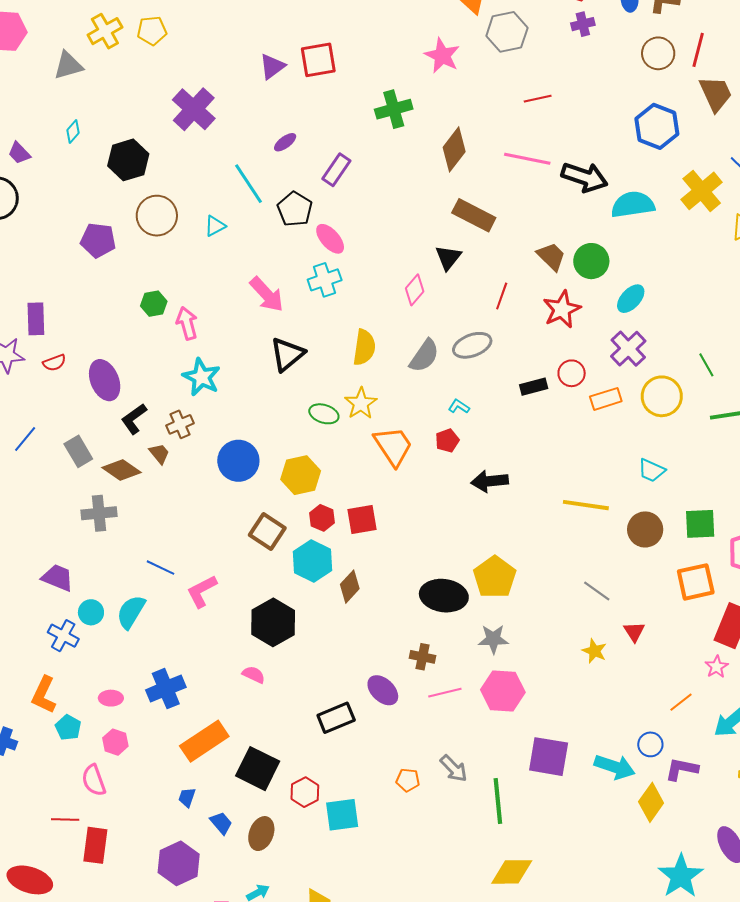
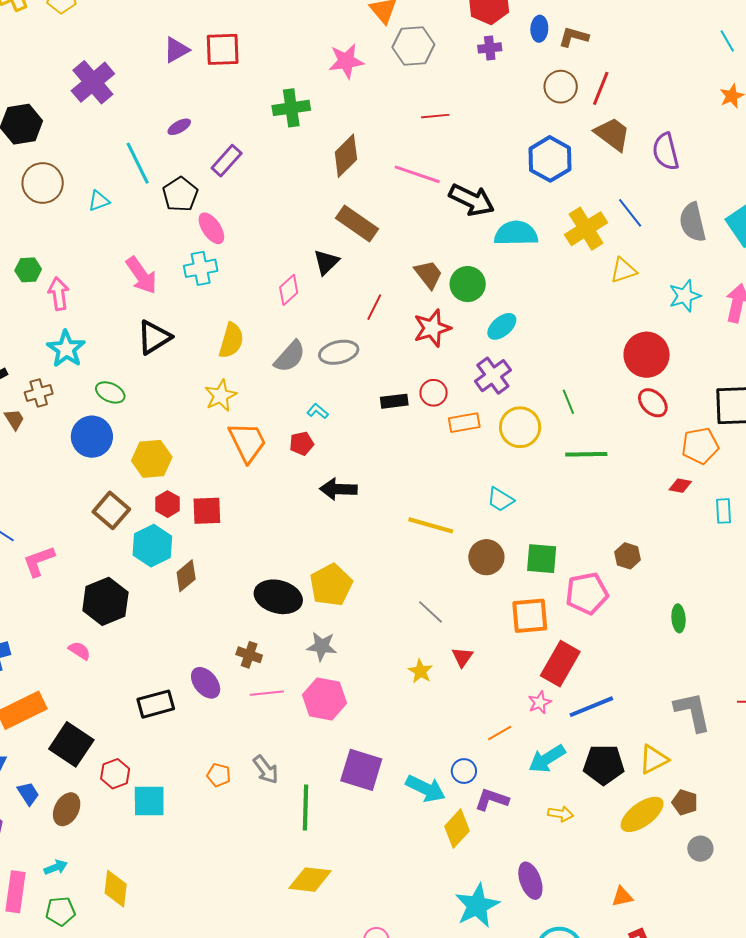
pink star: (442, 56) -> (346, 61), turned 30
brown trapezoid: (716, 94) -> (612, 134), turned -36
green ellipse: (324, 414) -> (110, 392), moved

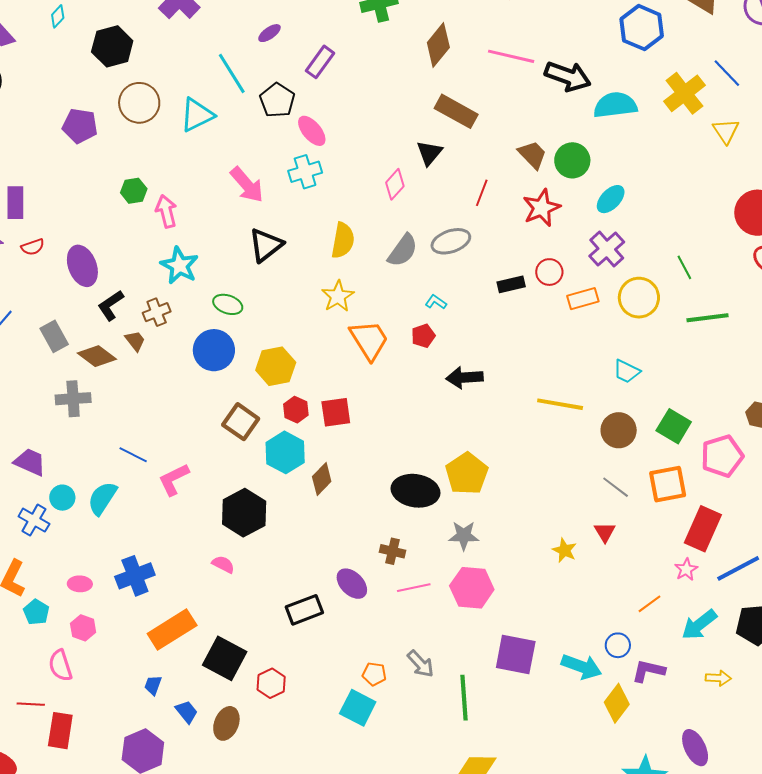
cyan triangle: (99, 201) -> (197, 115), size x1.6
yellow triangle: (623, 270) -> (726, 131), turned -40
green square: (542, 559) -> (674, 426), turned 32
gray line: (431, 612) -> (616, 487), moved
cyan square: (149, 801) -> (358, 708), moved, turned 33

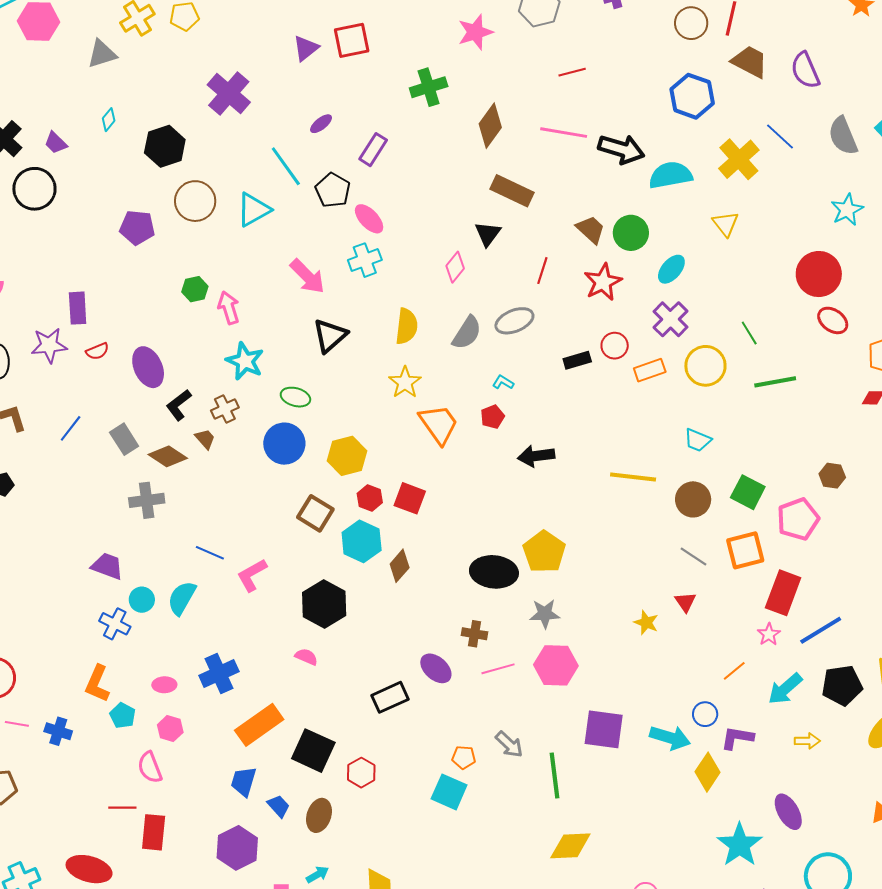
yellow triangle: (726, 131) -> (726, 224), moved
red square: (336, 412) -> (410, 498), turned 32
blue trapezoid: (153, 685) -> (244, 782), size x1.5

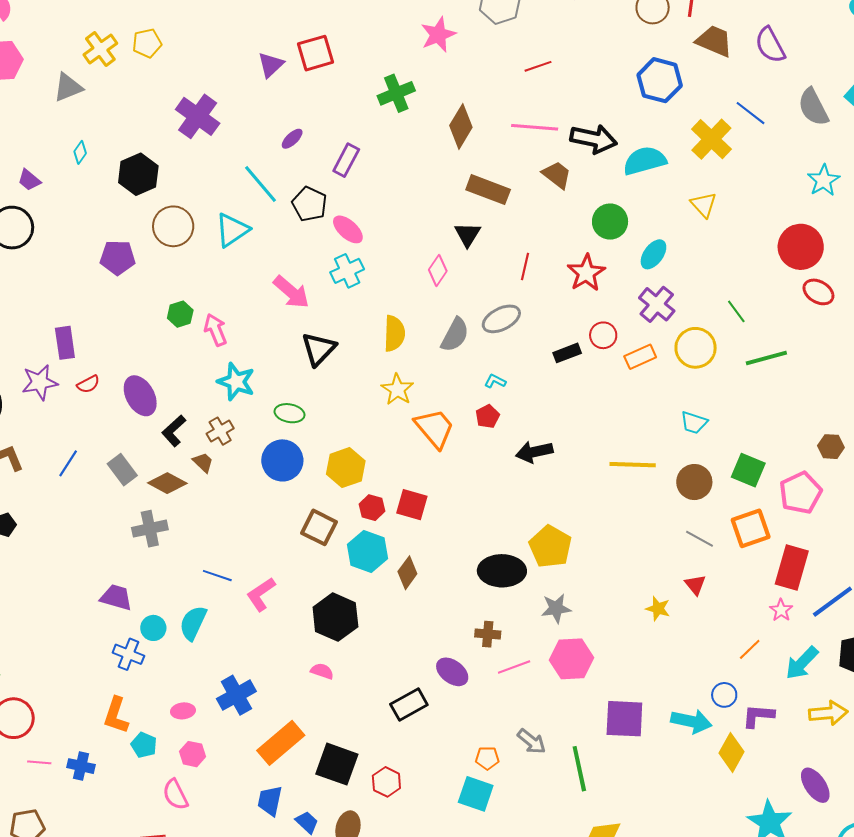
brown trapezoid: (591, 230) -> (557, 175), moved
yellow arrow: (807, 741) -> (828, 713), size x1.5

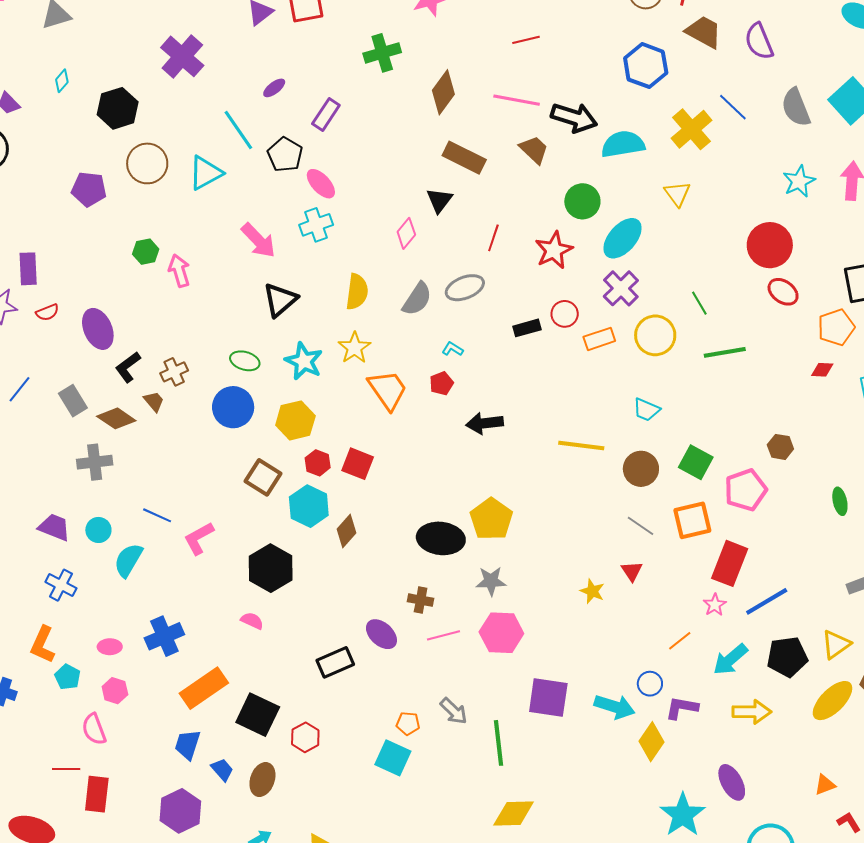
cyan ellipse: (653, 254) -> (623, 238), size x1.4
cyan star: (236, 382) -> (304, 361), moved
cyan circle: (153, 628) -> (98, 530), moved

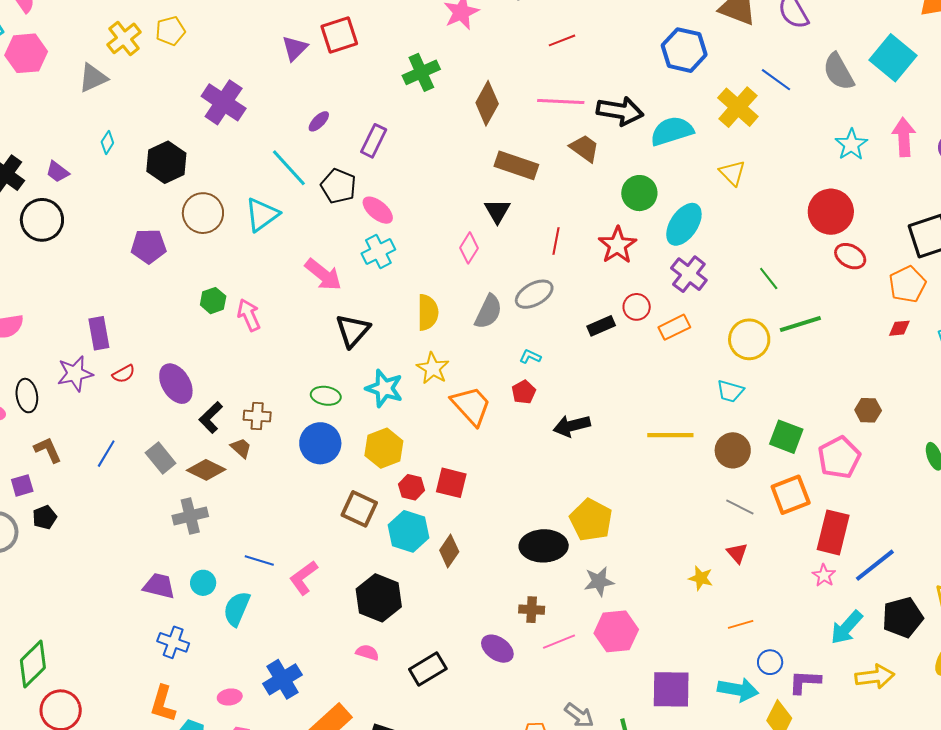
yellow circle: (655, 335) -> (749, 339), moved
brown cross: (174, 372) -> (257, 416), turned 36
orange line: (680, 641) -> (741, 624), moved, turned 30
black rectangle: (335, 662) -> (428, 669), moved

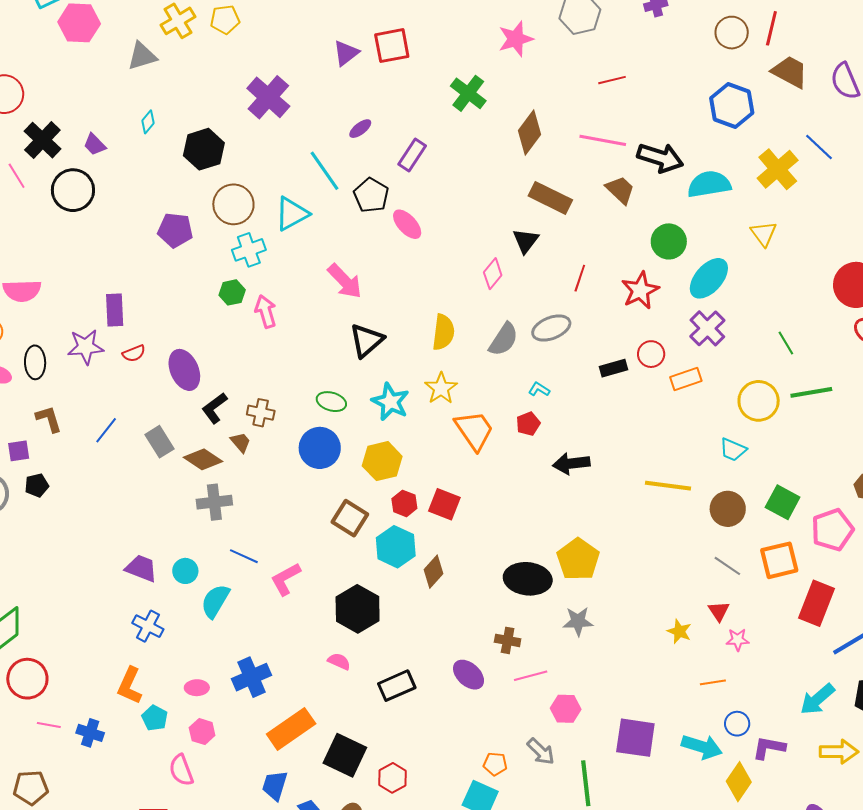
green cross: (421, 72) -> (468, 93), turned -36
cyan cross: (378, 252) -> (249, 250), moved
gray cross: (190, 516) -> (214, 502), moved
pink star: (824, 575) -> (738, 640), moved, turned 30
pink hexagon: (616, 631) -> (566, 709), moved, size x0.7

